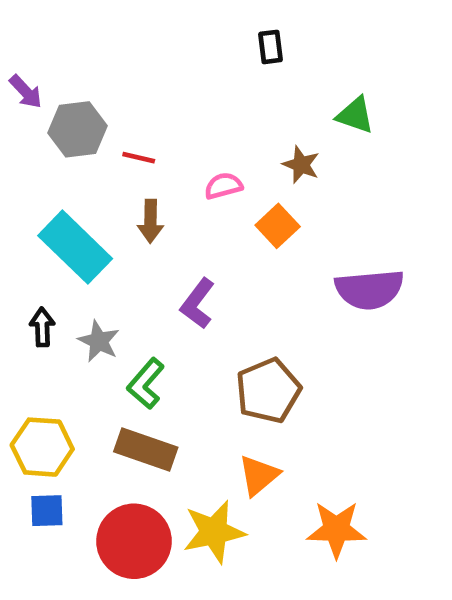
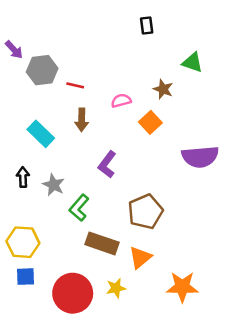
cyan rectangle: (75, 247) -> (41, 134), size x0.7
brown rectangle: (146, 449) -> (102, 243), moved
yellow star: (214, 532) -> (116, 288), size x0.6

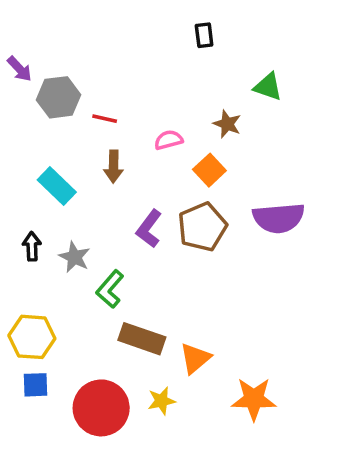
brown pentagon: (145, 212) -> (202, 227), moved

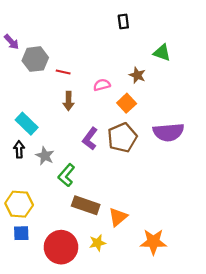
cyan rectangle: (57, 186) -> (27, 124), moved

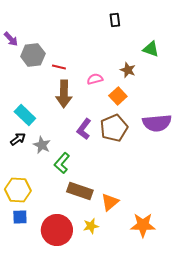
brown arrow: (69, 101) -> (64, 94), size x1.5
black arrow: (19, 149) -> (18, 139), turned 56

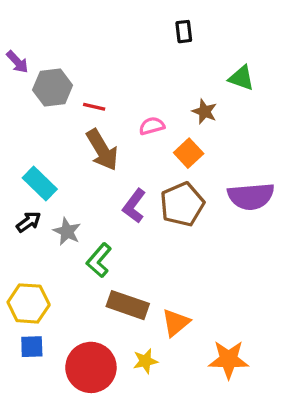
brown arrow: (64, 94) -> (102, 150), turned -32

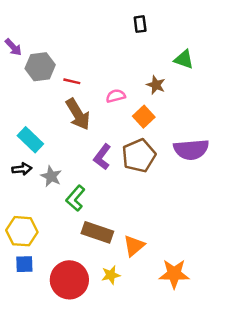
black arrow: (29, 222) -> (22, 169), turned 30

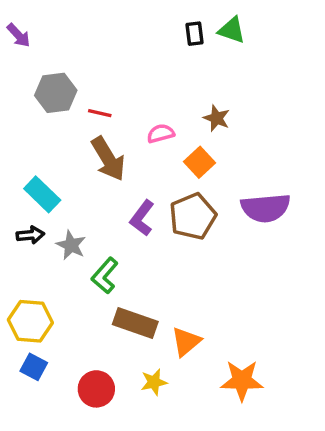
purple arrow: (13, 47) -> (19, 35), moved
green triangle: (184, 59) -> (232, 30), moved
blue square: (24, 264) -> (34, 367), turned 30
red circle: (69, 280) -> (96, 389), size x0.7

